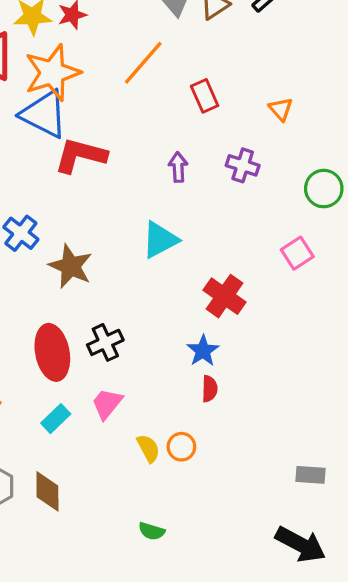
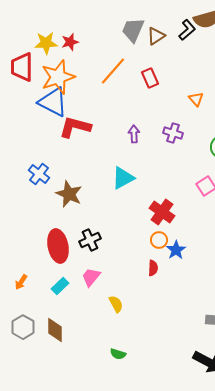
red rectangle: (205, 96) -> (150, 78), moved
blue star: (203, 351) -> (176, 250), moved
orange circle: (181, 447) -> (159, 240), moved

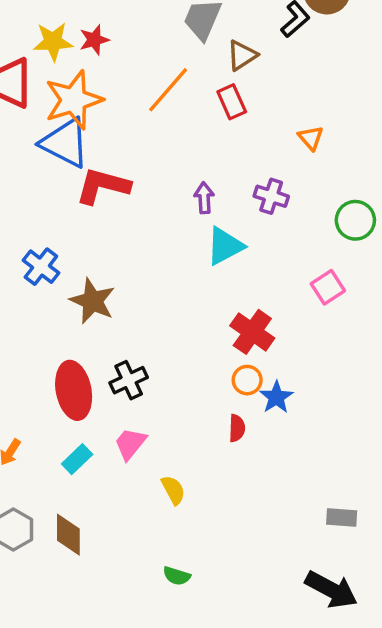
brown triangle: (156, 36) -> (242, 55), moved
cyan triangle: (123, 178) -> (225, 246), moved

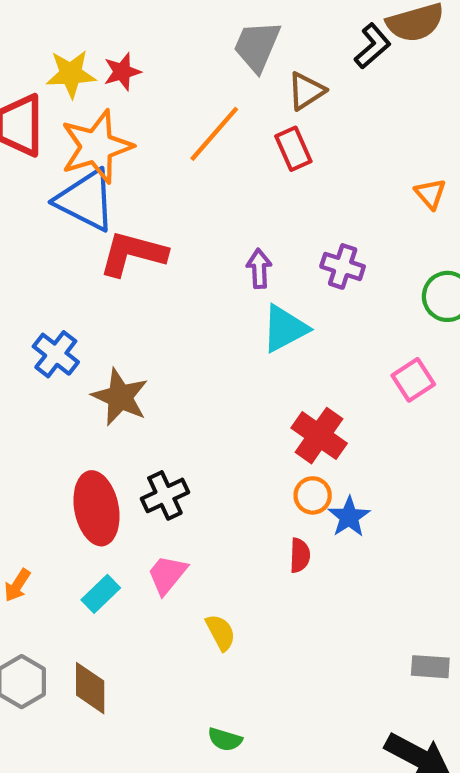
orange triangle: (311, 138) -> (430, 194), moved

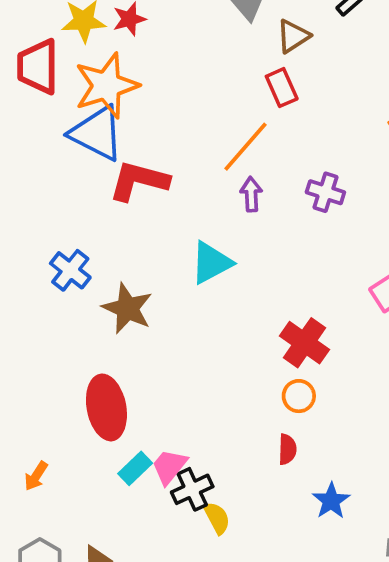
orange line: (214, 134) -> (245, 147), moved
cyan triangle: (285, 329) -> (211, 263), moved
black cross: (165, 495) -> (192, 489), moved
blue star: (349, 517) -> (331, 501), moved
cyan rectangle: (101, 594) -> (135, 468), moved

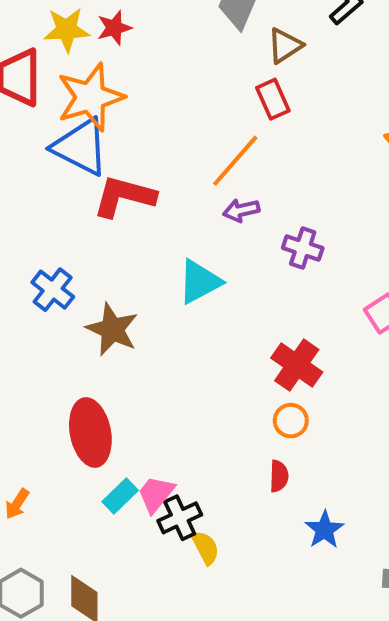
purple cross: (325, 192) -> (303, 248), moved
purple arrow: (251, 194) -> (241, 210), turned -100

